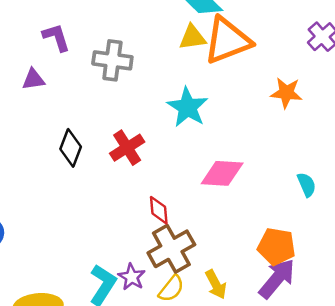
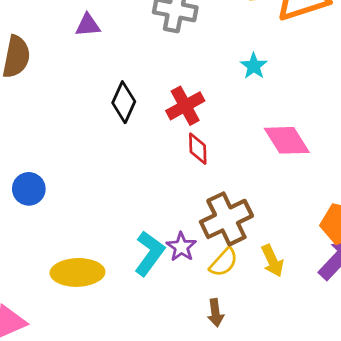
cyan star: (188, 107) -> (254, 66), size x0.6
pink diamond: (222, 173) -> (287, 140), turned 51
red diamond: (159, 210) -> (198, 149), moved

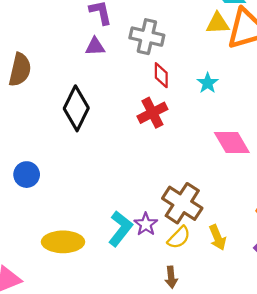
purple triangle: (88, 25) -> (95, 47), moved
black diamond: (124, 102) -> (76, 108), moved, size x1.4
red diamond: (198, 149) -> (161, 75), moved
brown cross: (226, 219) -> (182, 203), turned -33

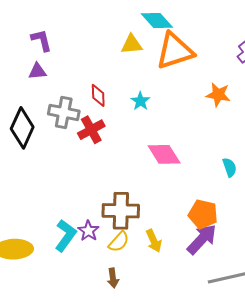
yellow triangle: (218, 23) -> (132, 44), moved
gray cross: (147, 37) -> (64, 112), moved
brown cross: (182, 203) -> (121, 211), turned -30

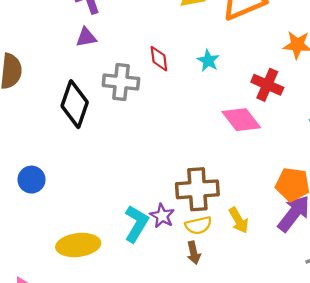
red cross: (91, 130) -> (267, 85), moved, turned -32
yellow semicircle: (119, 242) -> (198, 225), turned 40
brown arrow: (113, 278) -> (194, 253), moved

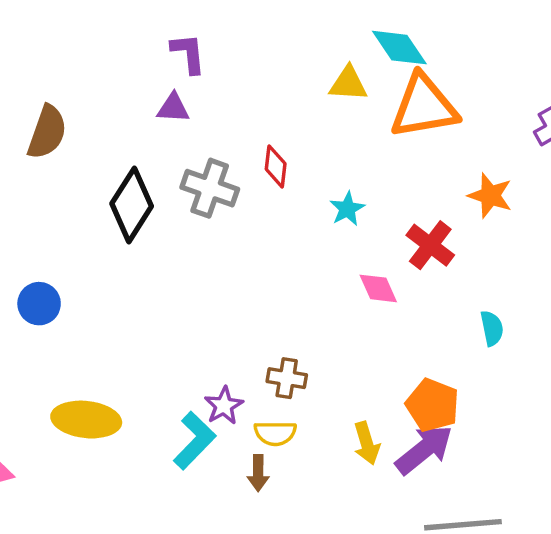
cyan star: (208, 61) -> (347, 209), moved
pink diamond: (241, 120) -> (378, 288), size x0.7
brown cross: (197, 189) -> (287, 378), size x0.6
yellow arrow: (239, 220) -> (367, 443), moved
cyan L-shape: (136, 224) -> (195, 441), moved

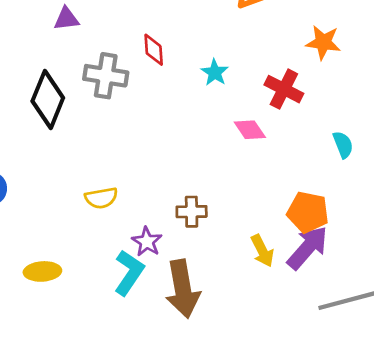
yellow ellipse: (86, 420) -> (42, 271), size x0.7
yellow semicircle: (275, 433) -> (101, 198), moved
brown arrow: (258, 473) -> (183, 289), size x2.0

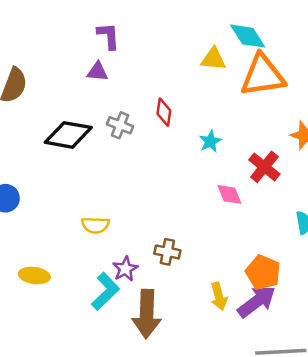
gray cross: (106, 76) -> (120, 125), size x0.7
black diamond: (48, 99) -> (68, 135), turned 66

